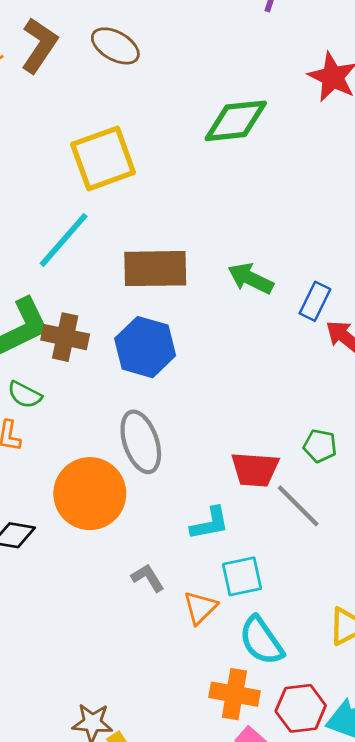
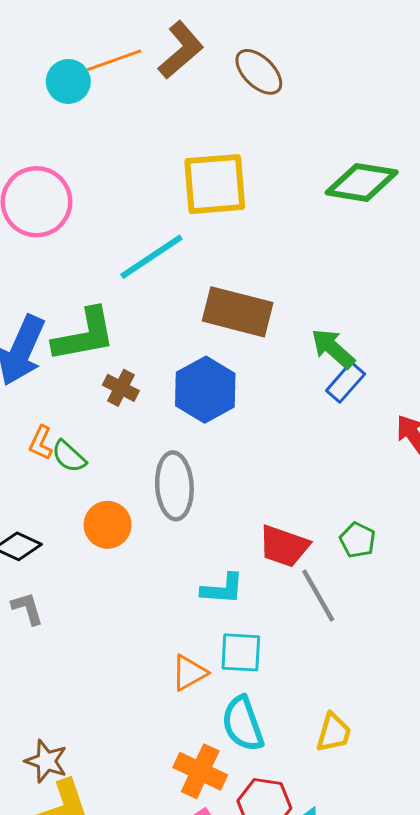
blue rectangle: (315, 301) -> (346, 382), moved
brown cross: (65, 337) -> (121, 388), moved, size x0.7
green semicircle: (25, 395) -> (69, 456), moved
orange circle: (90, 494) -> (108, 525), size x0.6
gray L-shape: (148, 578) -> (27, 608), moved

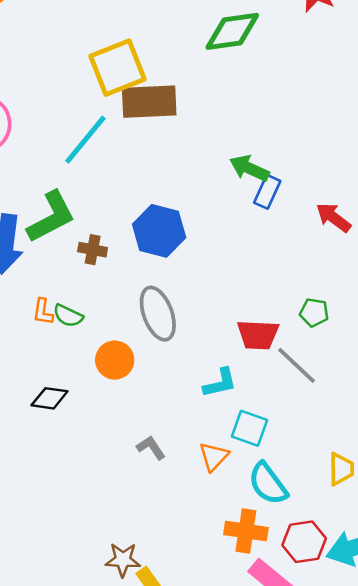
brown rectangle: (238, 312) -> (149, 102), moved
gray L-shape: (27, 608) -> (151, 448), moved
cyan square: (241, 652) -> (249, 428), turned 33

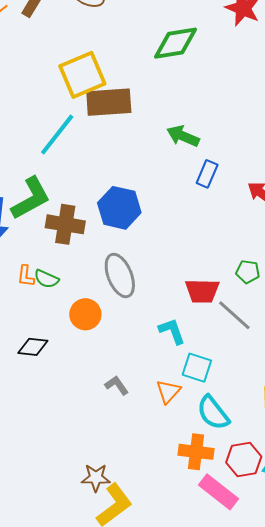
green arrow: (249, 168) -> (183, 136), moved
brown cross: (93, 250) -> (65, 224), size x1.6
cyan L-shape: (220, 383) -> (172, 331), turned -96

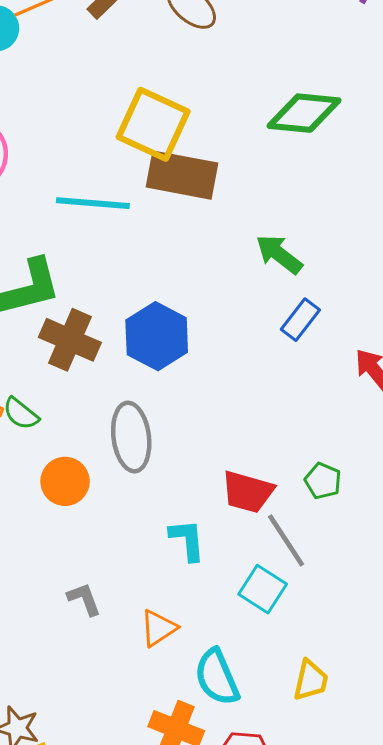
yellow square: (82, 75) -> (153, 124), turned 33
cyan line: (57, 134) -> (93, 203), turned 42
cyan square: (197, 368) -> (263, 589), moved

